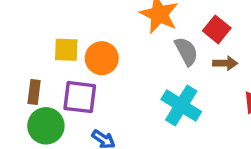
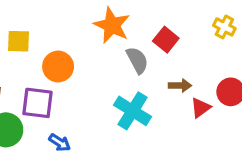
yellow square: (66, 50) -> (18, 41), moved
brown arrow: (225, 63) -> (180, 86), moved

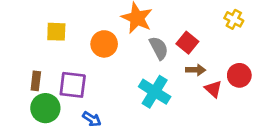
red square: (166, 40) -> (187, 43), moved
orange circle: (58, 67) -> (104, 44), moved
red triangle: (201, 108) -> (213, 89), turned -42

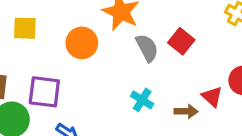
brown arrow: (196, 70) -> (186, 111), moved
cyan cross: (155, 92) -> (142, 100), size x0.6

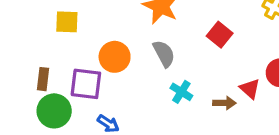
orange circle: (82, 43) -> (115, 57), moved
gray semicircle: (147, 48) -> (164, 54), moved

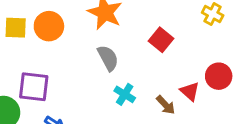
orange circle: (115, 57) -> (49, 26), moved
brown arrow: (224, 103) -> (166, 105), turned 45

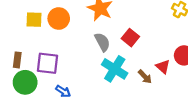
red square: (161, 40) -> (130, 38), moved
cyan cross: (125, 94) -> (115, 69), size x1.6

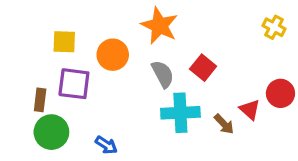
orange circle: (59, 19) -> (113, 55), moved
purple square: (47, 63) -> (74, 84), moved
cyan cross: (115, 69) -> (180, 113), turned -35

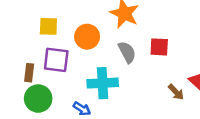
red square: (203, 68) -> (159, 47), turned -36
cyan cross: (180, 113) -> (103, 83), moved

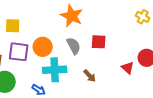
orange circle: (87, 37) -> (43, 47), moved
brown arrow: (176, 92) -> (90, 76), moved

